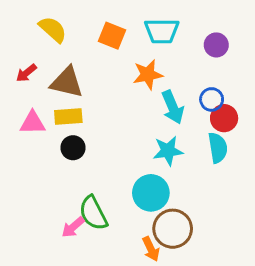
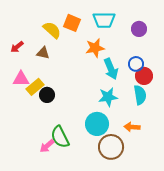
yellow semicircle: (53, 29) -> (52, 30), moved
brown triangle: (67, 82) -> (43, 53), size x0.6
yellow rectangle: (68, 117) -> (35, 87), moved, turned -36
orange arrow: (151, 249) -> (132, 127), moved, turned 119

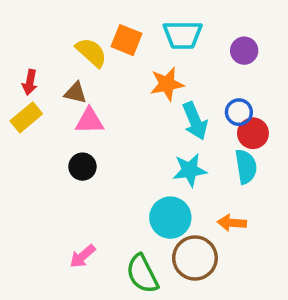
red arrow: (17, 47) -> (30, 82), turned -40
pink triangle: (21, 79) -> (90, 121), moved
yellow rectangle: (35, 87) -> (26, 117), moved
green semicircle: (60, 137) -> (142, 274), moved

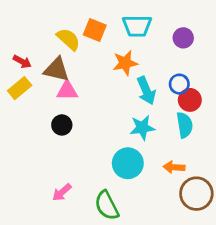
red arrow: (30, 82) -> (22, 62), turned -72
brown triangle: (75, 93) -> (57, 70), size x1.5
brown circle: (195, 258) -> (196, 194), moved

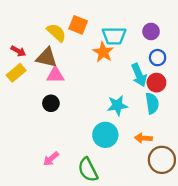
cyan trapezoid: (137, 26) -> (114, 36), moved
orange star: (125, 63) -> (103, 52), turned -30
blue circle: (179, 84) -> (158, 58), moved
cyan arrow: (146, 91) -> (139, 75), moved

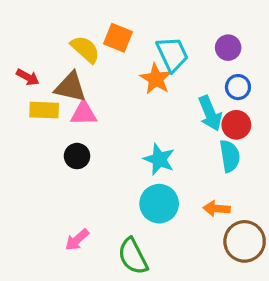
cyan trapezoid: (114, 36) -> (172, 54), turned -115
yellow rectangle: (16, 73) -> (44, 110), moved, turned 42
cyan star: (117, 105) -> (159, 159), moved, turned 30

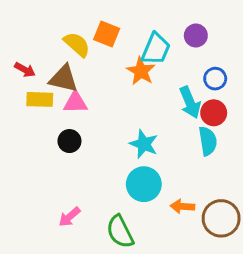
purple circle: (228, 48) -> (196, 35), moved
cyan trapezoid: (172, 54) -> (156, 49), turned 48
orange arrow: (217, 209) -> (182, 206), moved

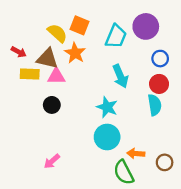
purple circle: (196, 35) -> (146, 26), size x1.5
orange star: (141, 71) -> (75, 53), moved
cyan arrow: (190, 102) -> (120, 76), moved
brown circle: (221, 218) -> (165, 162), size x0.6
green semicircle: (120, 232) -> (124, 172), moved

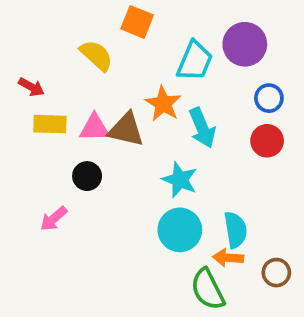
orange square: (79, 25) -> (137, 22), moved
orange star: (75, 53) -> (163, 104), moved
brown triangle: (47, 59) -> (126, 130), moved
cyan semicircle: (155, 105) -> (236, 230), moved
pink arrow: (52, 161) -> (54, 219), moved

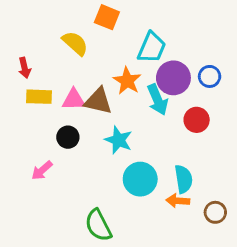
purple circle: (245, 44) -> (173, 78), moved
red arrow: (31, 87) -> (25, 68), turned 48
red circle: (267, 141) -> (197, 120), moved
cyan star: (180, 180) -> (118, 140), moved
green semicircle: (208, 289) -> (98, 225), moved

